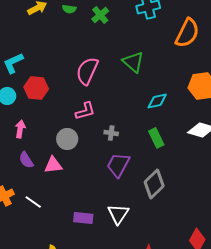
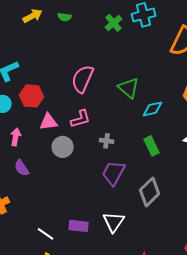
green cross: (100, 15) -> (114, 23), moved
green triangle: (133, 62) -> (129, 88), moved
pink triangle: (53, 165) -> (49, 122), moved
white line: (33, 202) -> (46, 234), moved

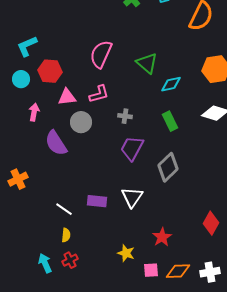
purple semicircle: (22, 168) -> (56, 143), moved, size x1.5

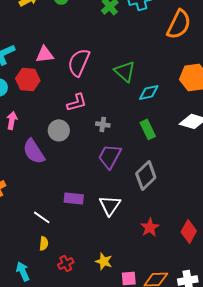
pink triangle: (67, 97) -> (45, 54), moved
purple rectangle: (97, 201) -> (74, 198), moved
red star: (162, 237) -> (150, 227), moved
red cross: (70, 260) -> (66, 263), moved

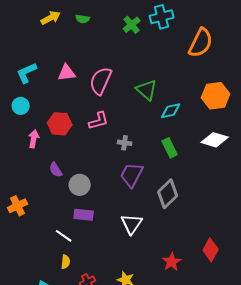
red hexagon: (28, 79) -> (60, 124), moved
gray circle: (59, 130) -> (80, 185), moved
purple semicircle: (34, 151) -> (56, 170), size x0.6
purple rectangle: (74, 198) -> (84, 215), moved
red star: (150, 227) -> (172, 262), moved

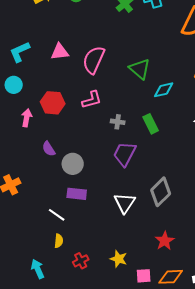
green rectangle: (170, 148) -> (151, 124), moved
gray diamond: (168, 194) -> (161, 192), moved

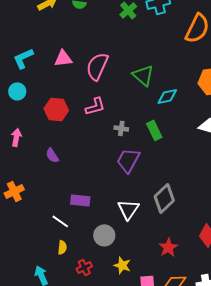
pink arrow: (27, 118) -> (16, 137), moved
gray circle: (73, 164) -> (104, 235), moved

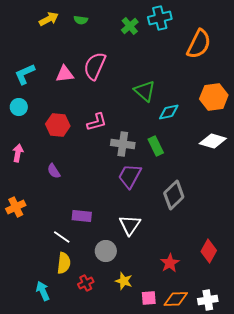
pink semicircle: (97, 66) -> (95, 66), moved
gray cross: (121, 128) -> (123, 144), size x1.6
gray diamond: (164, 198) -> (174, 195), moved
yellow semicircle: (62, 247) -> (64, 263), size x1.5

